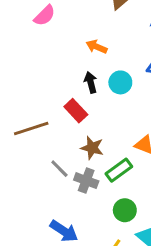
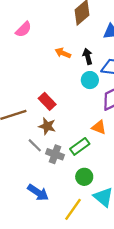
black arrow: (91, 82) -> (88, 56), moved
cyan circle: (120, 82) -> (90, 80), moved
brown star: (92, 148) -> (47, 126), moved

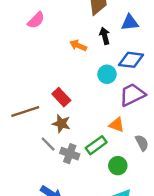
black arrow: (88, 56) -> (105, 36), moved
green circle: (84, 177) -> (118, 166), moved

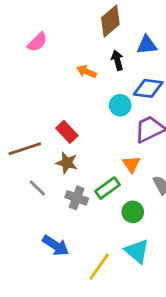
orange triangle: (117, 125) -> (131, 164), turned 35
gray line: (48, 144) -> (37, 188), moved

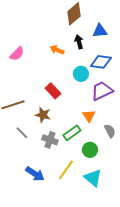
pink semicircle: (37, 42) -> (17, 54), moved
red rectangle: (67, 132) -> (53, 91), moved
yellow line: (99, 267) -> (66, 170), moved

